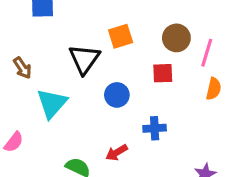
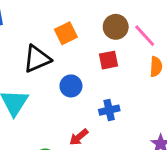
pink line: (207, 53) -> (145, 36), turned -50
black triangle: (84, 59) -> (37, 59), turned 40

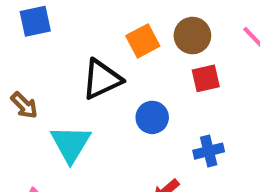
brown circle: (116, 27) -> (192, 36), moved

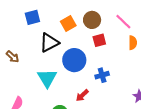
blue square: (35, 21) -> (32, 17), moved
blue circle: (152, 117) -> (74, 60), size x1.5
cyan triangle: (71, 144) -> (47, 78), moved

